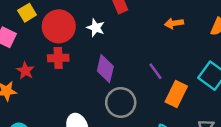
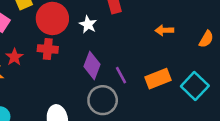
purple line: (155, 71) -> (121, 75), moved
orange rectangle: (176, 94) -> (158, 79), moved, turned 35

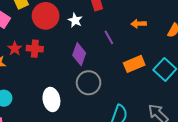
red cross: (48, 49) -> (35, 49), moved
purple line: (121, 75) -> (109, 37), moved

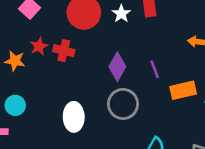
white star: (75, 20) -> (121, 14), moved
purple line: (109, 37) -> (155, 69), moved

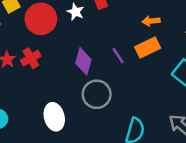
red cross: (64, 51) -> (31, 58), turned -30
orange rectangle: (183, 90) -> (148, 47), moved

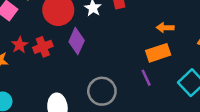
purple line: (118, 55) -> (146, 78), moved
purple diamond: (83, 61) -> (77, 41), moved

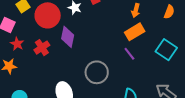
orange arrow: (165, 28) -> (136, 10), turned -64
red star: (20, 45) -> (17, 44), moved

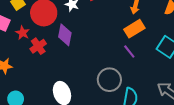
red star: (17, 44) -> (23, 33), moved
gray circle: (97, 72) -> (109, 80), moved

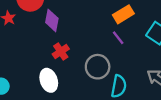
red cross: (38, 46) -> (61, 52), moved

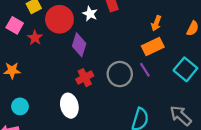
gray circle: (98, 67) -> (120, 74), moved

